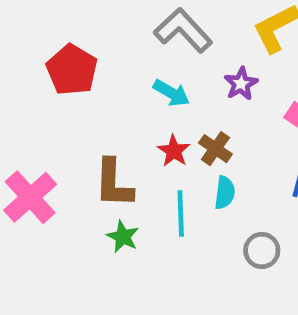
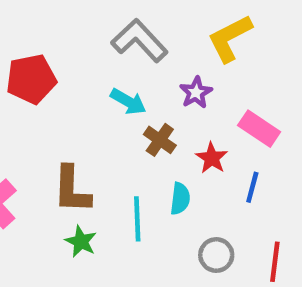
red pentagon: (72, 70) -> (31, 79), turned 30
brown cross: (215, 149) -> (160, 140), moved
red star: (174, 151) -> (212, 158), moved

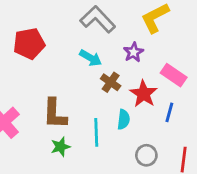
red star: (212, 158) -> (144, 94), size x1.4
green star: (81, 241) -> (61, 147), turned 30

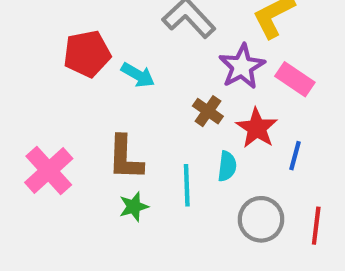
purple star: (134, 52) -> (242, 67), size x1.5
cyan arrow: (91, 58) -> (138, 75), moved
pink rectangle: (174, 75) -> (295, 79), moved
gray circle: (146, 155) -> (261, 219), size x1.4

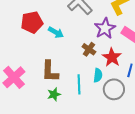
gray circle: (261, 219) -> (114, 89), moved

